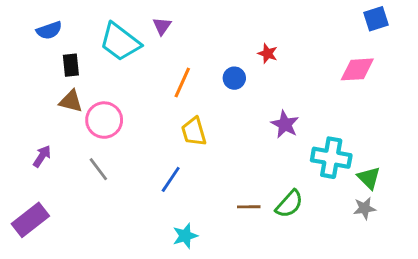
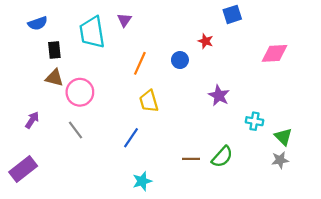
blue square: (376, 19) -> (232, 14), moved
cyan trapezoid: (120, 42) -> (92, 32), turned 44
cyan cross: (331, 158) -> (254, 121), size x0.6

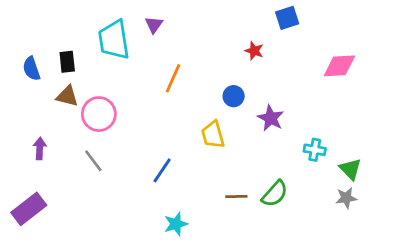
blue semicircle: (38, 23) -> (31, 69), moved, turned 90
blue circle: (180, 60) -> (234, 96), moved
yellow trapezoid: (149, 101) -> (213, 135), moved
purple arrow: (32, 120) -> (40, 148), turned -30

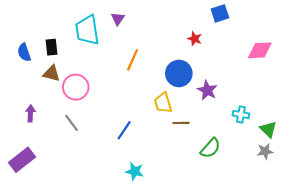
blue circle: (234, 96) -> (179, 73), size x1.6
brown line: (236, 196) -> (181, 123), moved
cyan star: (176, 224) -> (135, 171), turned 30

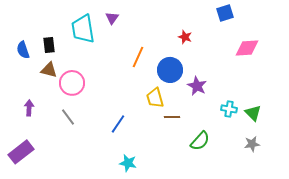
blue square: (220, 13) -> (225, 13), moved
orange line: (133, 60) -> (138, 57), moved
green triangle: (268, 129) -> (253, 113), moved

